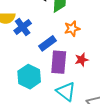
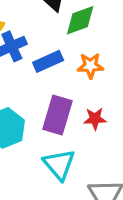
blue rectangle: (48, 43) -> (48, 61), moved

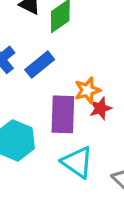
orange star: (90, 66) -> (87, 90), moved

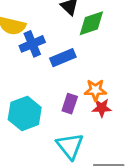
purple rectangle: (63, 114) -> (70, 104), size x0.6

